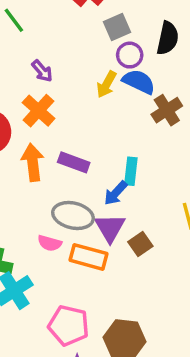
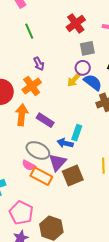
purple circle: (130, 55) -> (83, 68), moved
blue arrow: (116, 193) -> (65, 143), turned 49
pink semicircle: (50, 243) -> (29, 165), moved
brown square: (140, 244) -> (73, 176), size x1.5

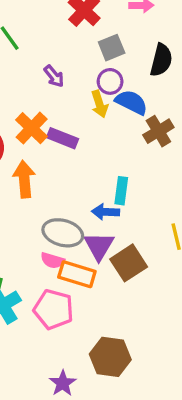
purple arrow: (39, 64) -> (54, 76), moved
yellow arrow: (74, 80) -> (99, 104), turned -49
purple rectangle: (45, 120) -> (63, 138), moved
pink pentagon: (21, 213) -> (54, 309), moved

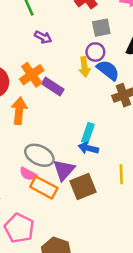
purple arrow: (54, 76) -> (43, 37), moved, turned -35
blue arrow: (106, 212) -> (88, 148), moved
pink pentagon: (54, 309) -> (19, 228), moved

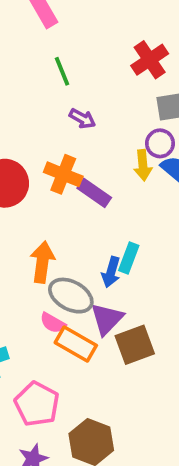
orange cross: (32, 75) -> (63, 174), turned -35
orange arrow: (19, 111) -> (42, 262), moved
cyan rectangle: (88, 133) -> (129, 258), moved
blue arrow: (88, 148) -> (111, 272), moved, turned -90

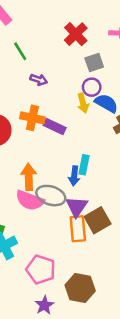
pink semicircle: (53, 323) -> (30, 200), moved, size x1.6
orange rectangle: (76, 344) -> (78, 229), moved, turned 65

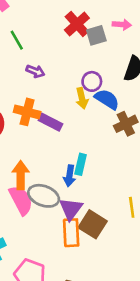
gray square: (94, 62) -> (96, 35), moved
pink semicircle: (30, 200) -> (21, 200), turned -140
brown square: (98, 220) -> (93, 224), turned -30

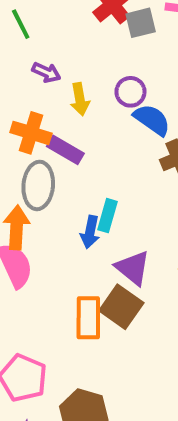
yellow arrow: (82, 98) -> (80, 99), moved
gray ellipse: (44, 196) -> (38, 185), moved, turned 72
purple triangle: (71, 209) -> (133, 268), moved, turned -30

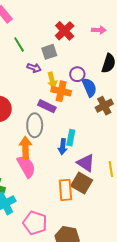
gray square: (141, 23) -> (49, 52), moved
blue semicircle: (152, 120) -> (89, 87), turned 36
orange cross: (31, 133) -> (61, 91), moved

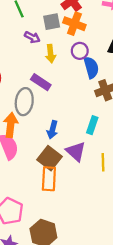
orange cross: (61, 91) -> (74, 24), moved
cyan rectangle: (71, 138) -> (92, 125), moved
brown square: (82, 183) -> (50, 158), moved

